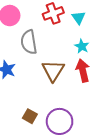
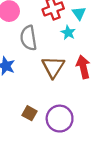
cyan star: (82, 46) -> (68, 33), moved

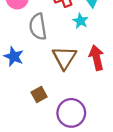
brown square: (30, 113) -> (39, 95), moved, turned 32

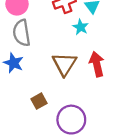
gray semicircle: (38, 27) -> (22, 33), moved

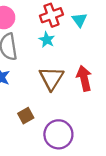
cyan star: (81, 27) -> (47, 40), moved

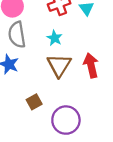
cyan star: (47, 40) -> (55, 38), moved

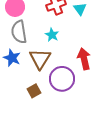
brown triangle: (59, 65) -> (40, 59), moved
purple circle: (66, 120) -> (62, 79), moved

